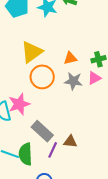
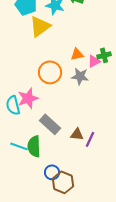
yellow triangle: (32, 52) -> (40, 26), moved
pink triangle: (94, 78) -> (94, 61), moved
purple line: (53, 150) -> (90, 139), moved

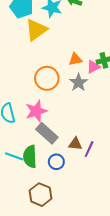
gray star: (80, 76) -> (79, 83), turned 30
pink star: (28, 98) -> (36, 111), moved
blue circle: (52, 172) -> (56, 162), moved
brown hexagon: (63, 182) -> (41, 195), moved

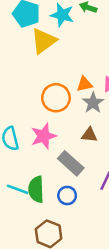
orange triangle: (75, 59) -> (84, 84), moved
gray rectangle: (47, 133) -> (71, 163), moved
brown triangle: (75, 144) -> (89, 135), moved

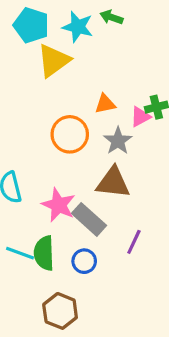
orange triangle: (84, 84) -> (105, 104), moved
brown triangle: (89, 135) -> (113, 183), size x1.6
pink star: (44, 136) -> (59, 205), moved, turned -30

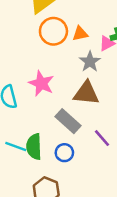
orange circle: (70, 134) -> (53, 31), moved
pink star: (59, 205) -> (41, 83), moved
purple line: (134, 242) -> (102, 138), turned -66

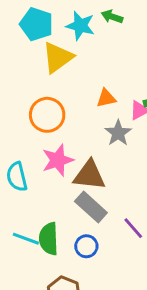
orange circle: (53, 31) -> (47, 115), moved
pink star: (41, 83) -> (58, 160), turned 30
brown triangle: (86, 93) -> (89, 175), moved

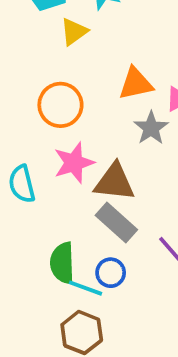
yellow triangle: (58, 57) -> (74, 32), size x0.7
orange triangle: (106, 98) -> (136, 84), size x1.4
cyan line: (26, 239) -> (86, 288), moved

